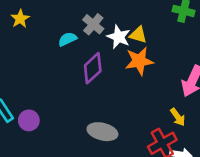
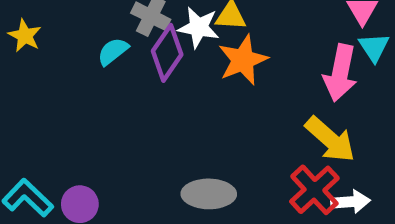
purple diamond: (93, 68) -> (167, 53), moved
yellow arrow: (178, 117) -> (330, 139), size x1.6

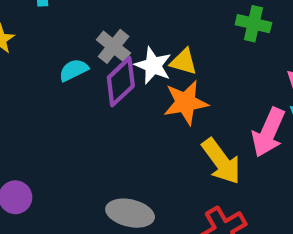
yellow arrow: (330, 139) -> (221, 161), moved

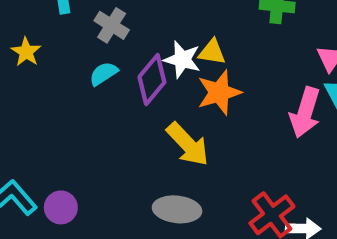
gray cross: (114, 46) -> (112, 25), moved
yellow arrow: (221, 161) -> (188, 144), moved

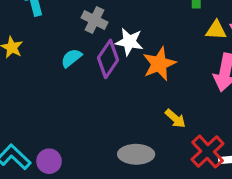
gray cross: (112, 25) -> (94, 20), moved
yellow triangle: (212, 52) -> (216, 30), moved
yellow arrow: (188, 144) -> (175, 118), moved, size x0.6

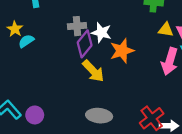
gray cross: (94, 20) -> (77, 26), moved, turned -36
cyan semicircle: (71, 58) -> (26, 41), moved
yellow arrow: (175, 118) -> (93, 71), moved, size x1.5

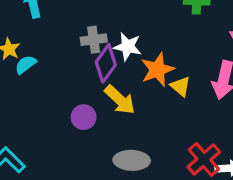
yellow triangle: (166, 30) -> (180, 86), moved, turned 35
purple circle: (35, 115) -> (84, 117), moved

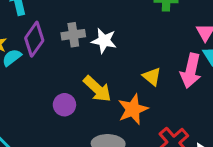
purple diamond: (106, 63) -> (34, 39), moved
orange star: (157, 70) -> (133, 109), moved

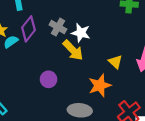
gray cross: (73, 35) -> (58, 27), turned 35
yellow arrow: (97, 89) -> (73, 50), moved

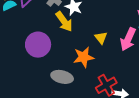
purple circle: (49, 79) -> (38, 45), size x1.6

